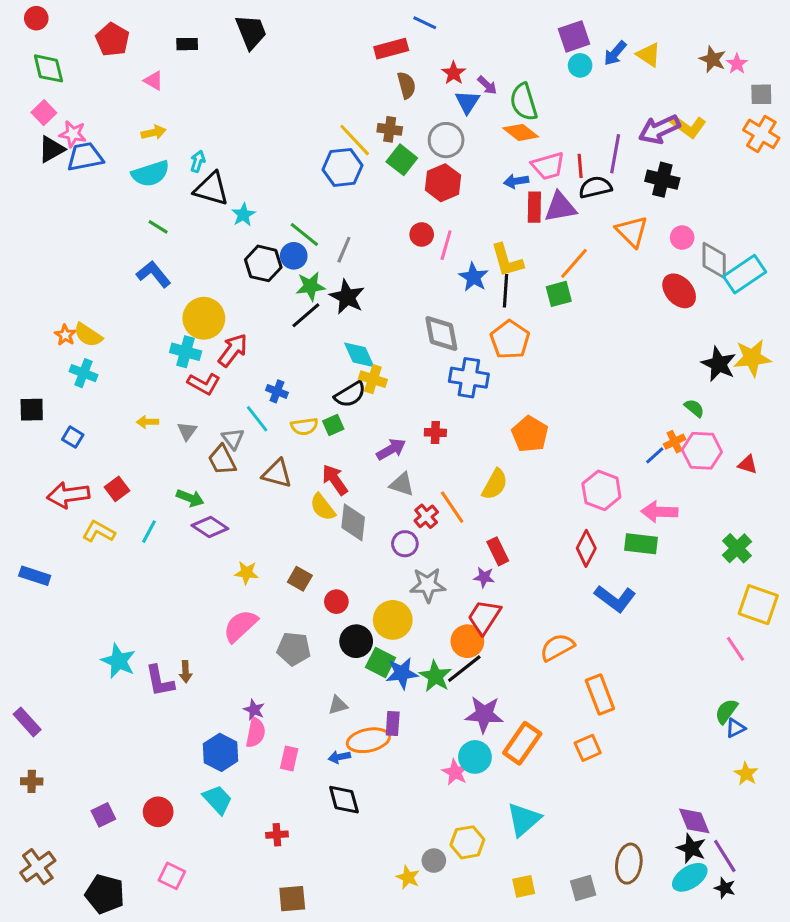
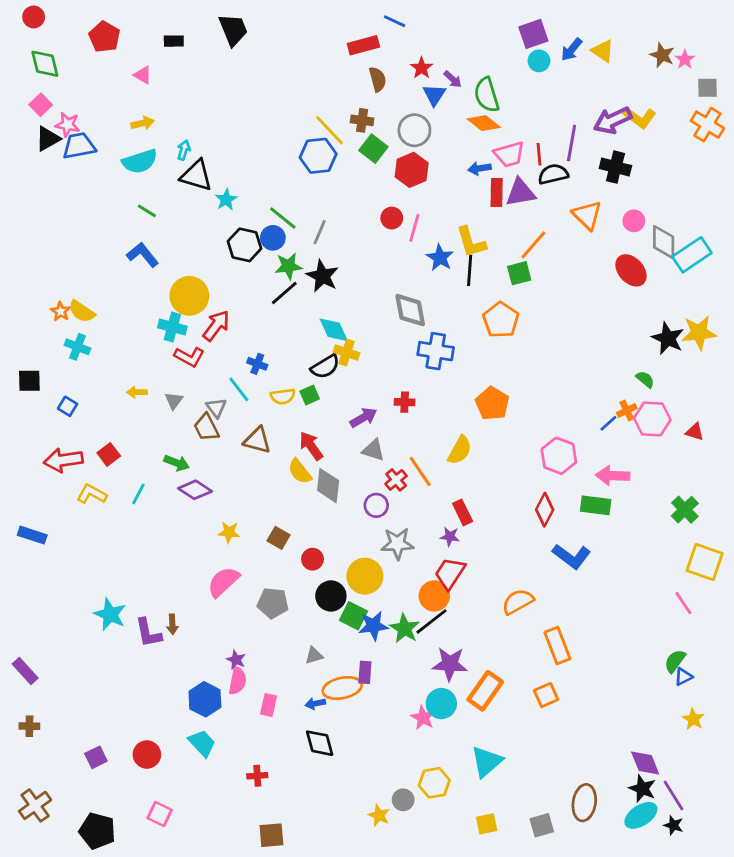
orange pentagon: (510, 340) -> (501, 320), moved

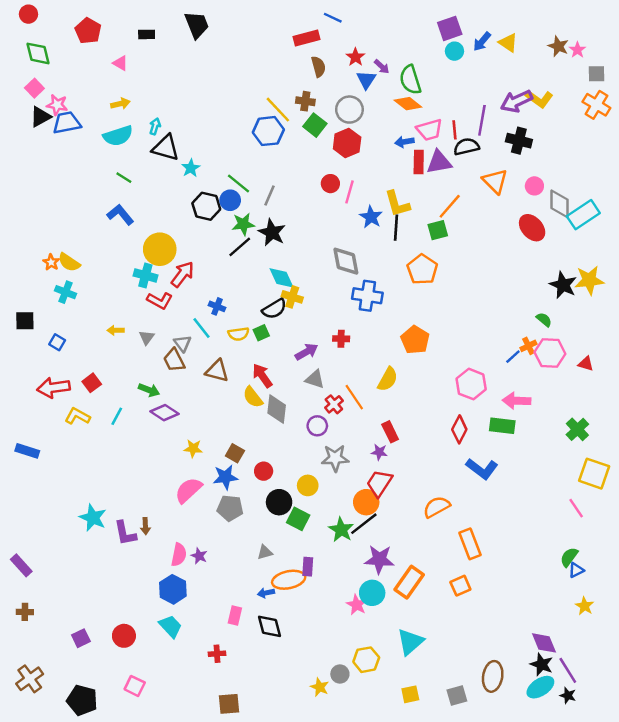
yellow circle: (365, 576) -> (308, 485), size x0.7
blue star: (373, 626) -> (225, 477), moved
pink semicircle: (237, 681) -> (179, 555), moved
pink rectangle: (269, 705) -> (235, 616), moved

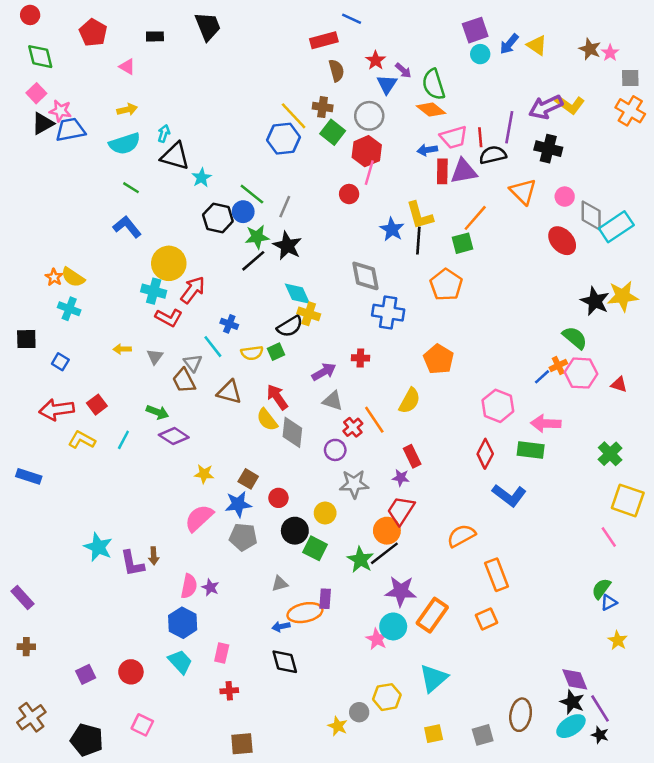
pink line: (349, 192) -> (369, 173), moved
green semicircle: (544, 320) -> (575, 338), size x1.5
pink rectangle: (235, 616) -> (222, 653), moved

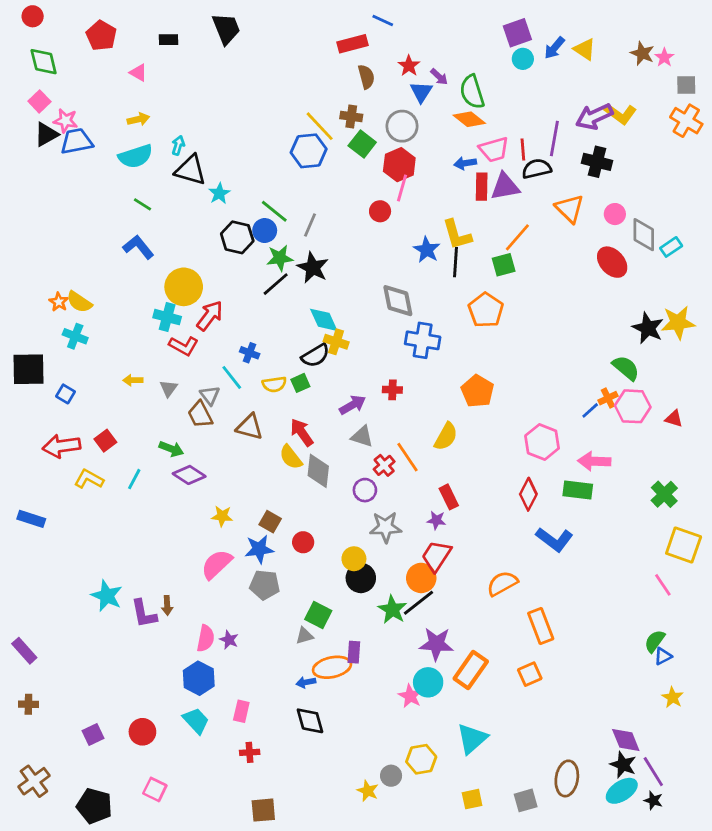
cyan rectangle: (616, 227) -> (671, 247), size x0.6
black square: (26, 339) -> (28, 369), size x1.5
black circle: (295, 531) -> (361, 578), moved
green square: (315, 548) -> (318, 615), moved

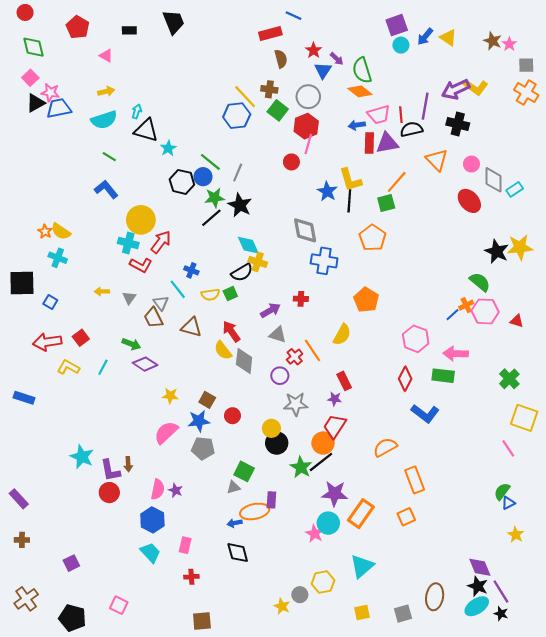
red circle: (142, 732) -> (109, 493), moved

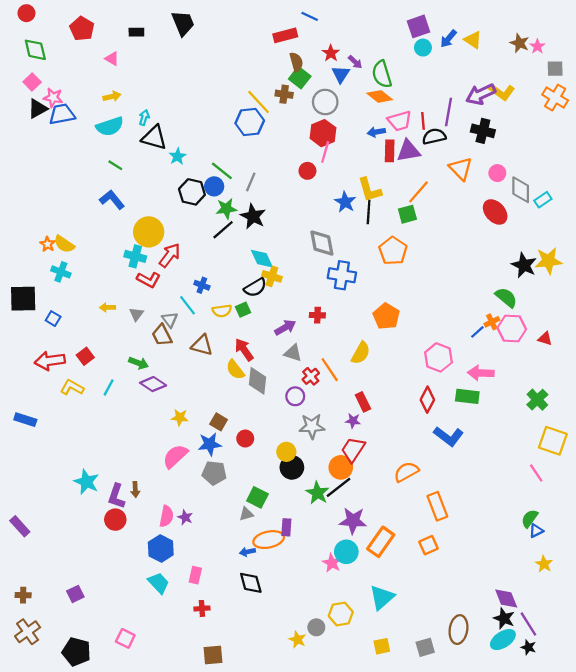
green square: (278, 110) -> (300, 78), moved
purple L-shape: (110, 470) -> (116, 496), turned 30
brown cross: (22, 540) -> (23, 595), moved

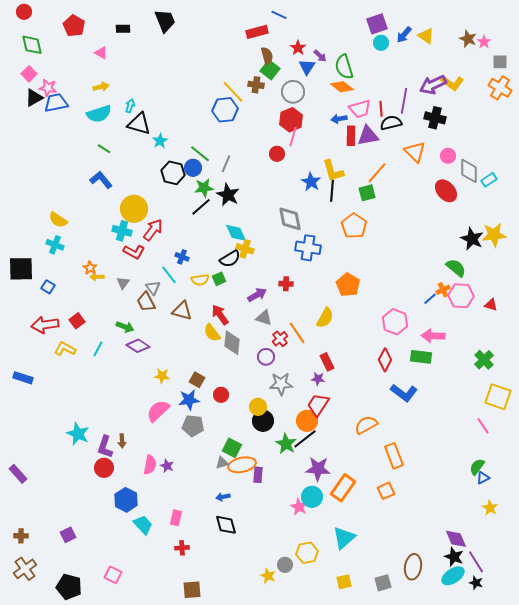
orange star: (48, 244) -> (90, 268), moved
orange ellipse: (269, 540) -> (242, 465), moved
blue hexagon: (161, 548) -> (126, 500), moved

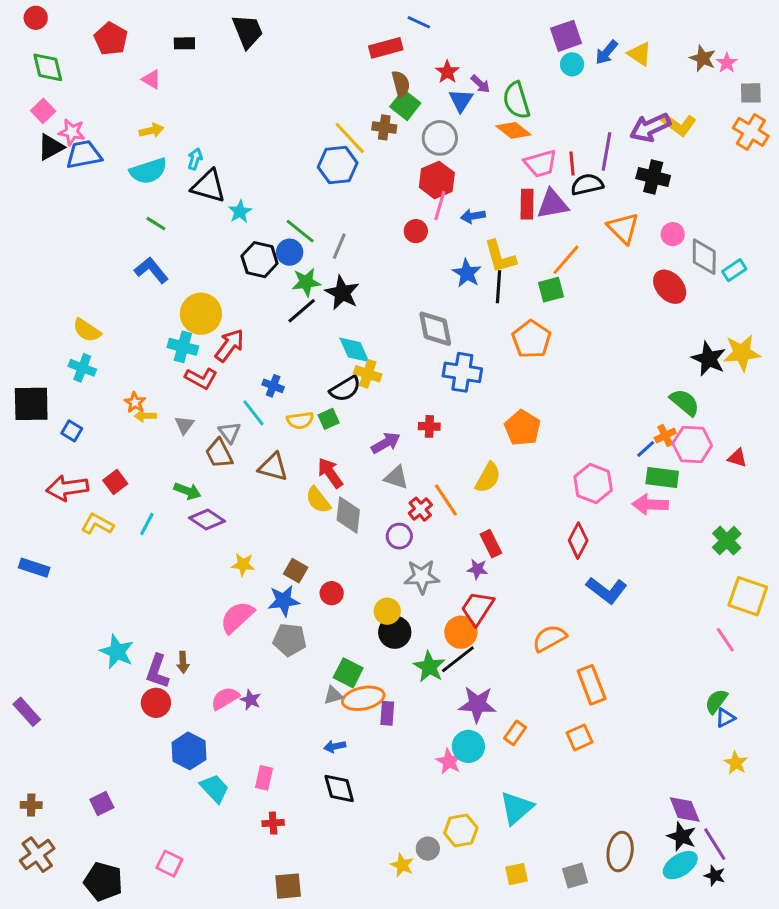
blue arrow: (339, 119) -> (473, 216), moved
green rectangle: (421, 357) -> (662, 477), moved
pink semicircle: (150, 465) -> (225, 698), turned -132
orange rectangle: (343, 488) -> (515, 733), size x0.6

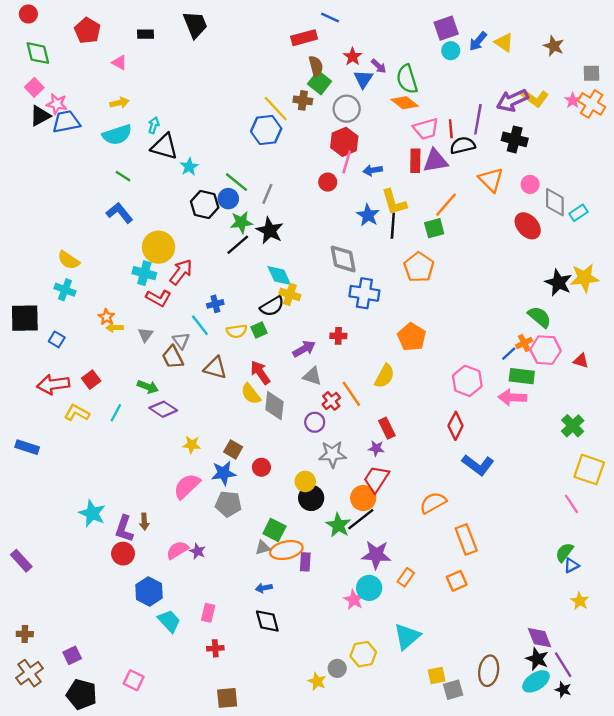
pink star: (727, 63) -> (573, 100), moved
blue cross: (273, 386) -> (215, 304), turned -35
purple square: (102, 803) -> (72, 655), moved
yellow square: (516, 874) -> (437, 675), moved

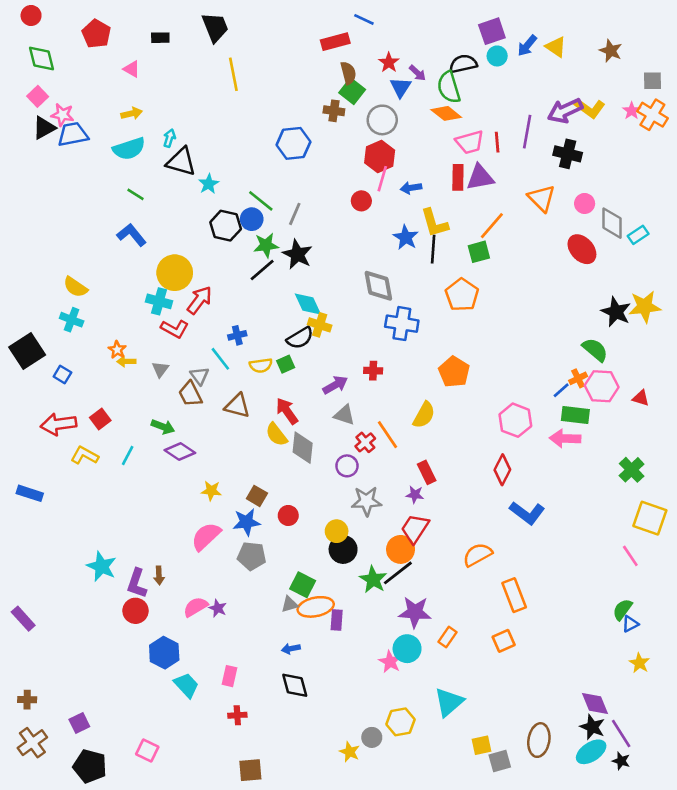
yellow line: (276, 109) -> (233, 74), moved, turned 32
black semicircle: (463, 145) -> (463, 64), moved
black square: (25, 318) -> (27, 351), turned -32

